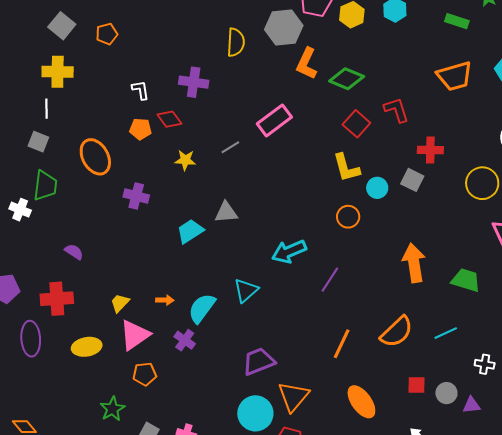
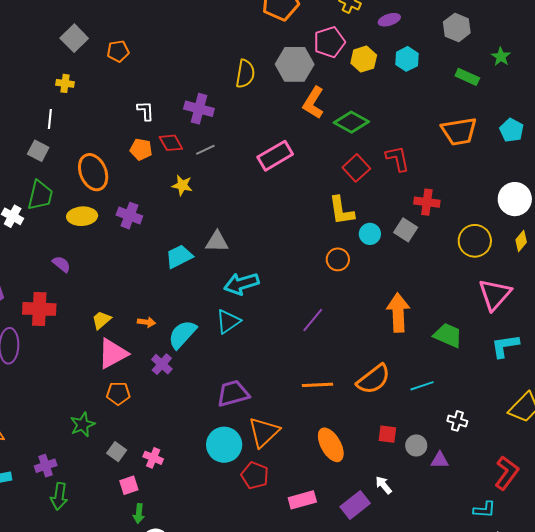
yellow cross: (58, 72) -> (65, 83), size x0.6
gray line: (230, 147) -> (205, 150), moved
cyan arrow: (289, 252) -> (241, 284), moved
orange line: (342, 344) -> (317, 385), turned 56
yellow ellipse: (87, 347) -> (82, 216), moved

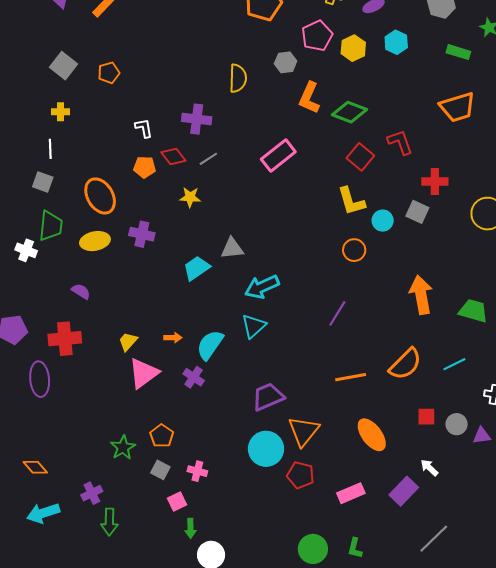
gray hexagon: (295, 64) -> (286, 62), size x0.6
orange pentagon: (118, 393) -> (162, 436), moved, turned -30

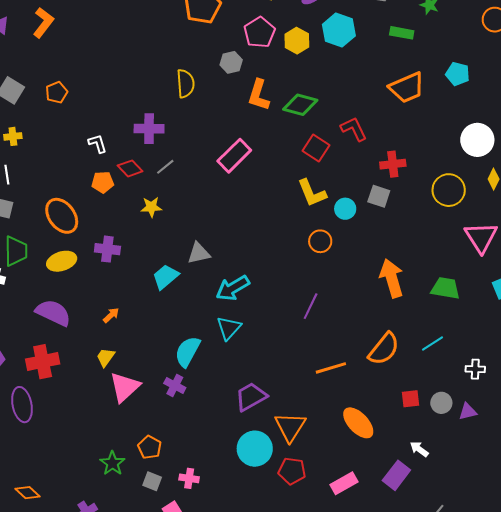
cyan hexagon: (396, 42) -> (339, 30), size x1.4
purple semicircle: (81, 291) -> (53, 313), size x1.8
orange arrow: (173, 338) -> (111, 315), moved, turned -36

